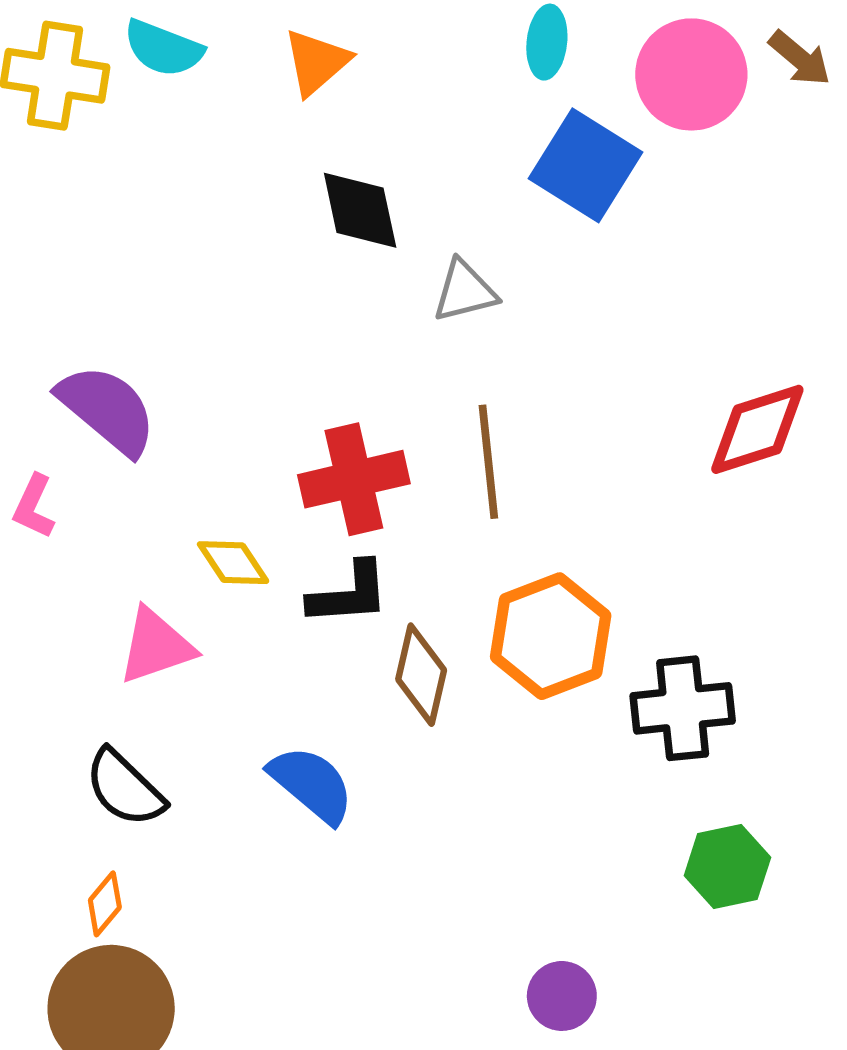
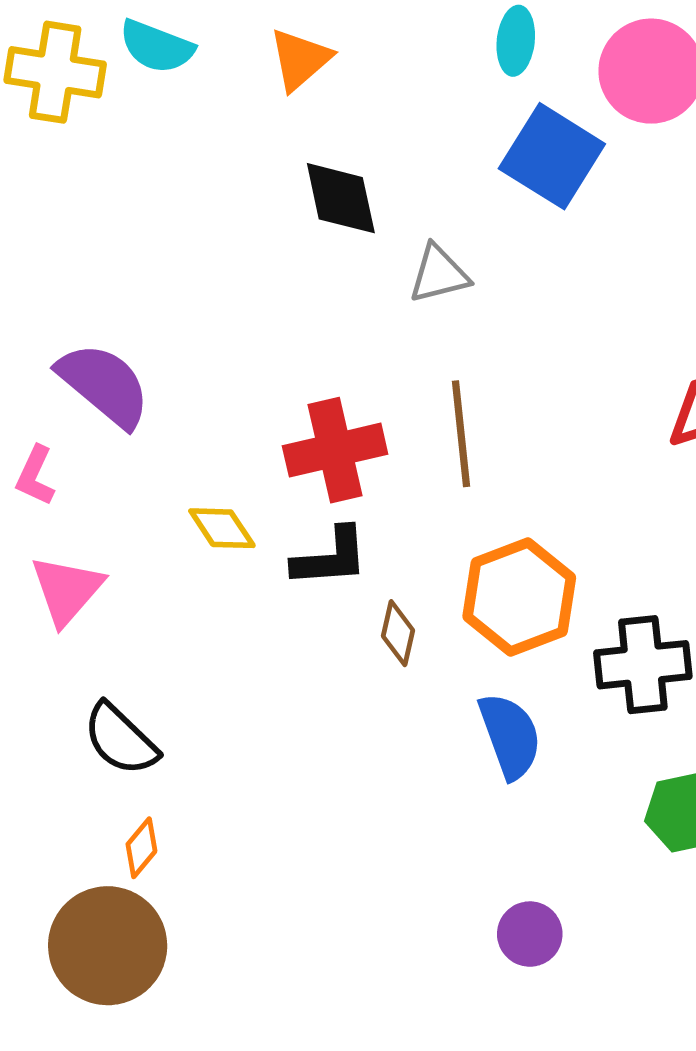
pink triangle: (156, 646) -> (67, 590), moved, turned -30
brown diamond: (421, 675) -> (398, 633), size x0.7
blue semicircle: (312, 784) -> (510, 736), moved, turned 30
orange diamond: (105, 904) -> (141, 848), moved

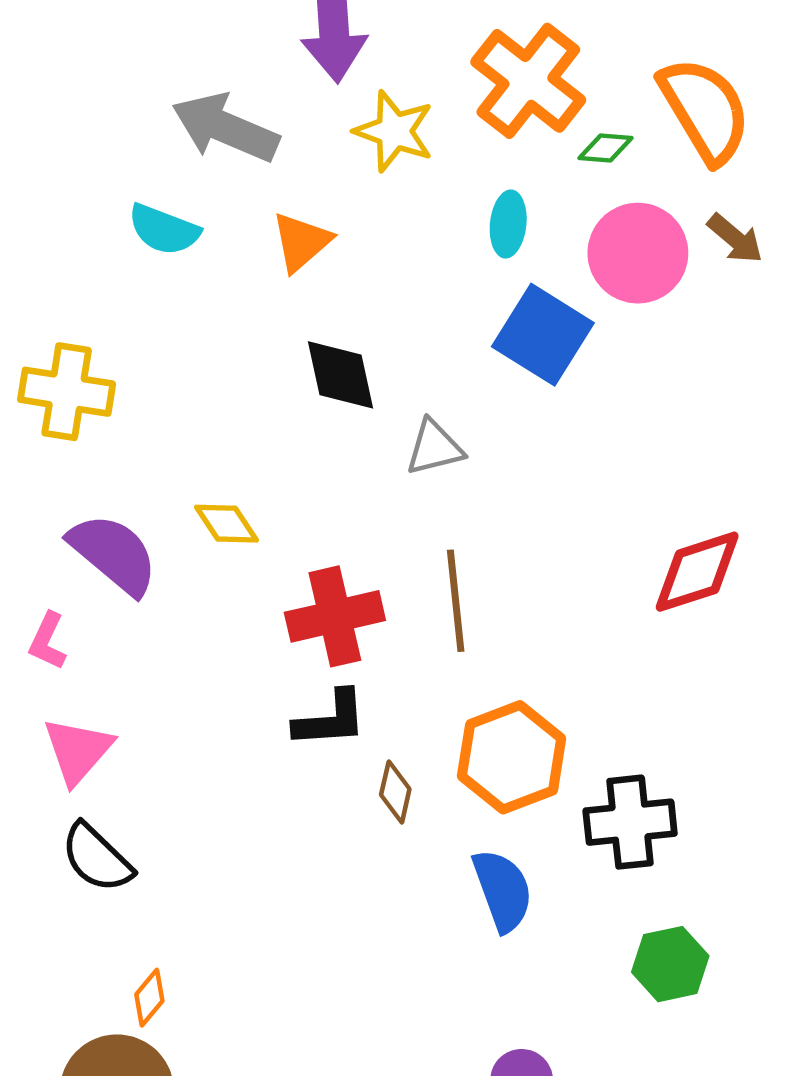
yellow cross: (55, 72) -> (67, 392), moved
yellow diamond: (222, 528) -> (226, 524), moved
black semicircle: (120, 739) -> (97, 858), moved

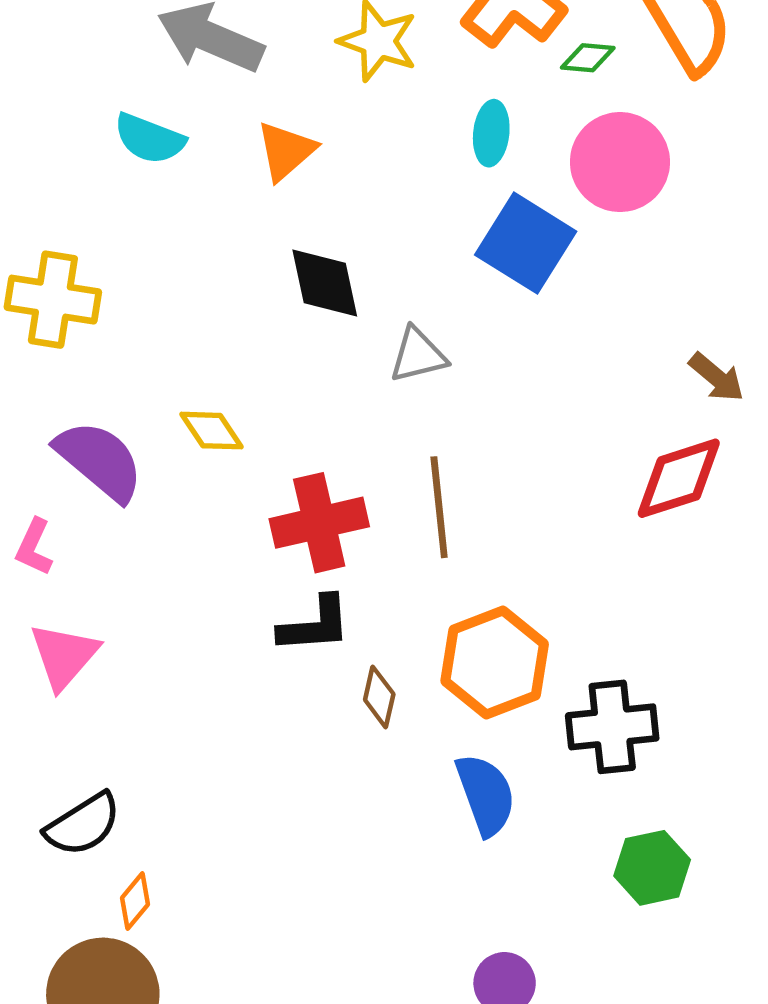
brown arrow: (735, 239) -> (716, 377), moved
black semicircle: (97, 858) -> (83, 825), moved, turned -76

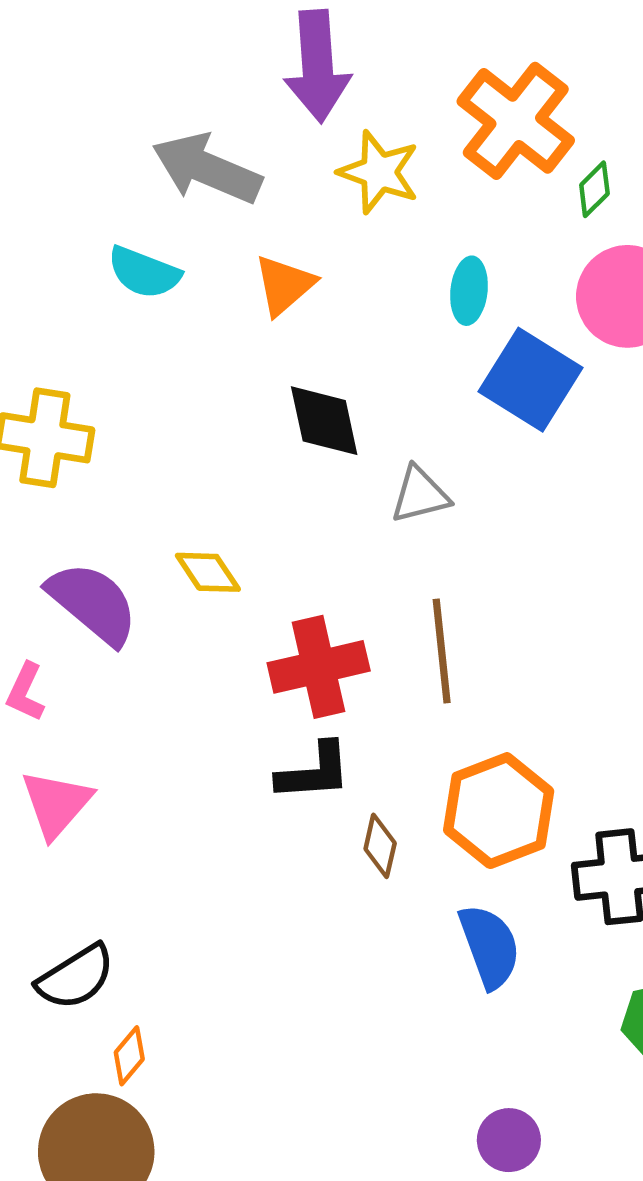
green diamond: (588, 58) -> (594, 189), turned -50
cyan ellipse: (491, 133) -> (469, 291), moved

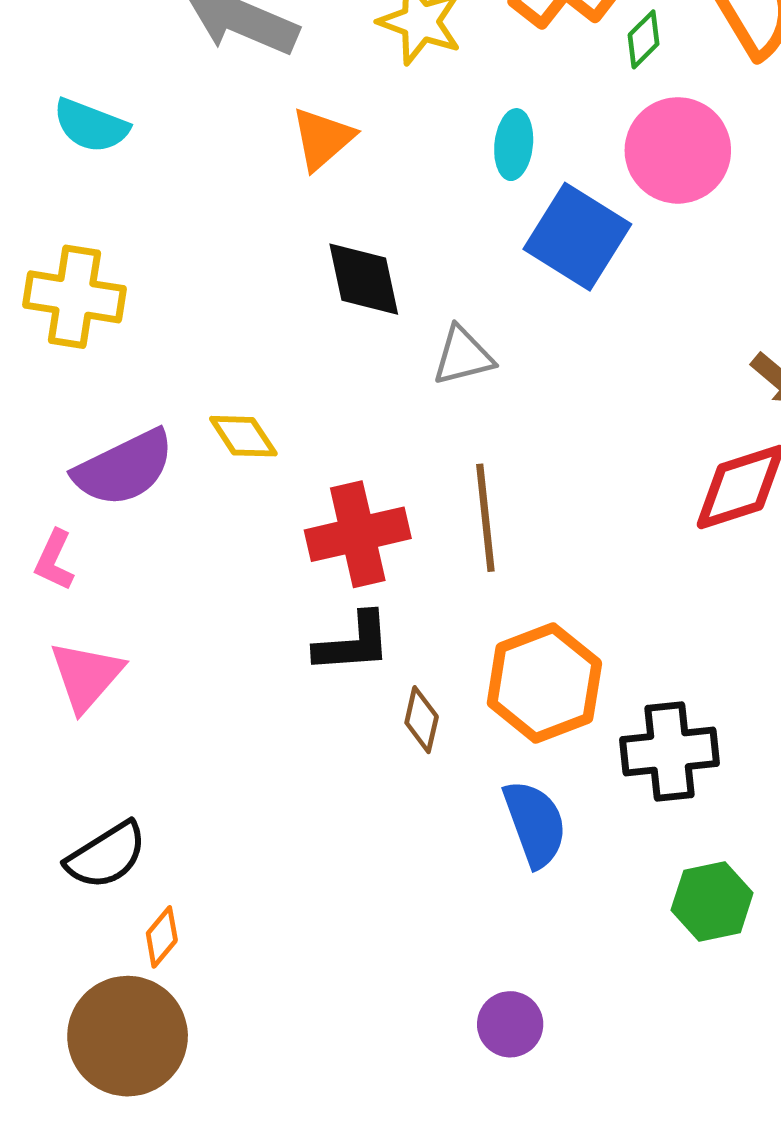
cyan semicircle: (144, 272) -> (91, 126), moved
purple semicircle: (93, 603) -> (124, 468), turned 114
purple circle: (509, 1140) -> (510, 1024), moved

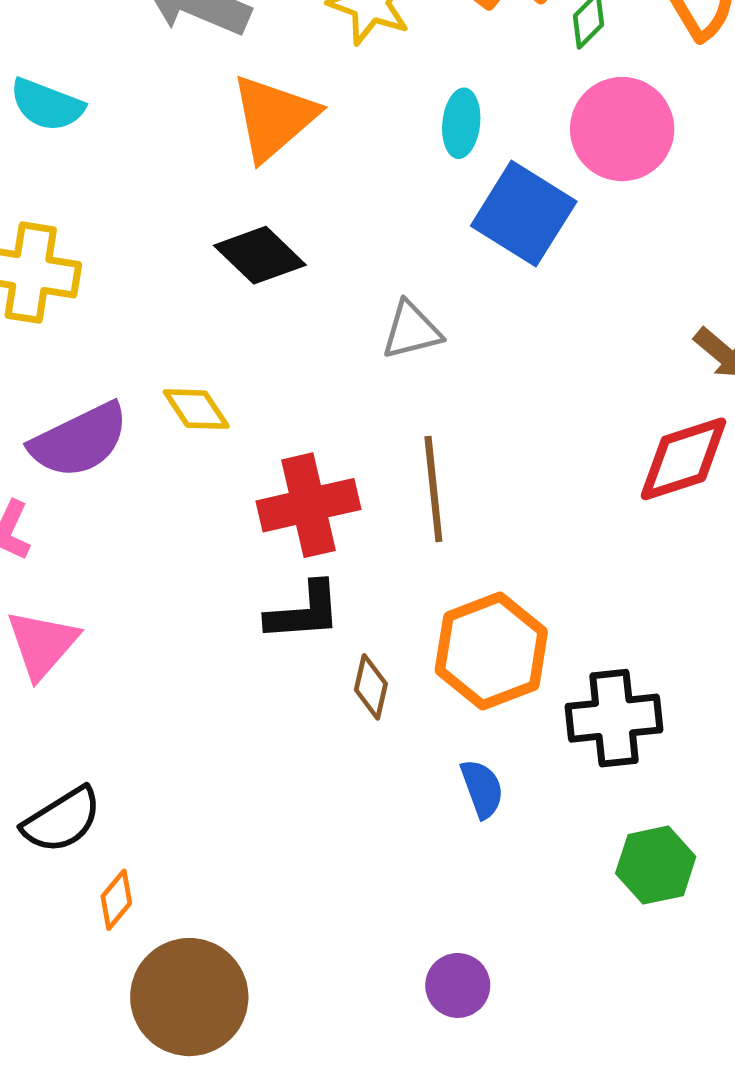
orange triangle: (322, 139) -> (274, 117), size x1.4
black diamond: (364, 279) -> (260, 255), moved, turned -34
blue semicircle: (535, 824) -> (482, 789), size x0.7
brown circle: (128, 1036) -> (189, 997), moved

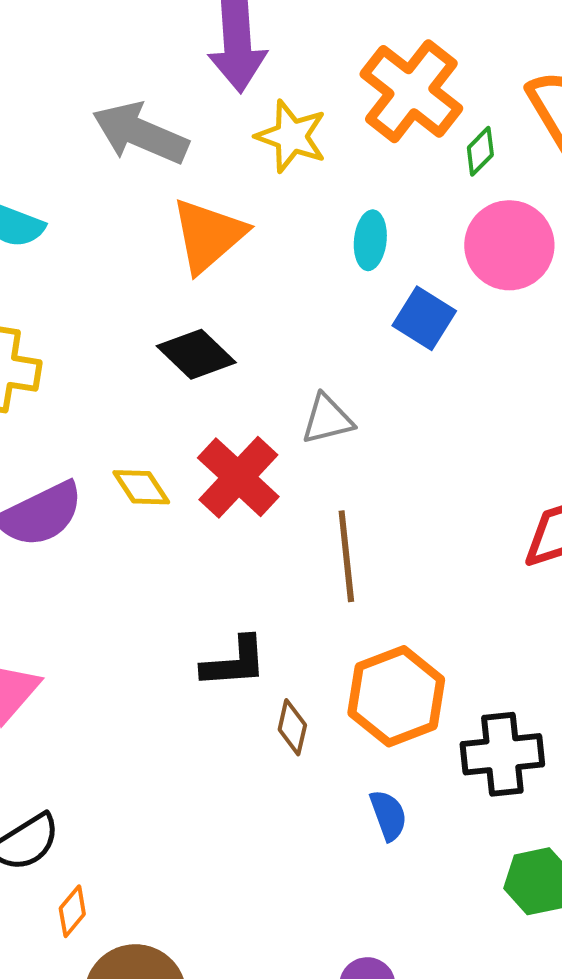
blue square: (524, 214) -> (424, 318), size x0.7
red cross: (308, 505) -> (238, 477), moved, turned -34

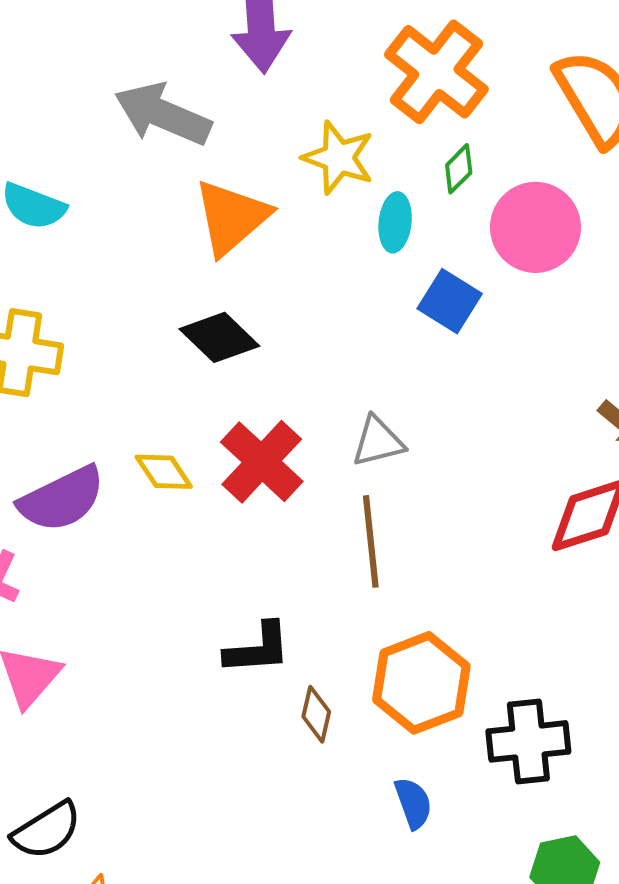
yellow star: (291, 136) -> (339, 158), moved
green diamond: (480, 151) -> (459, 169), moved
gray triangle: (327, 419) -> (378, 441), moved

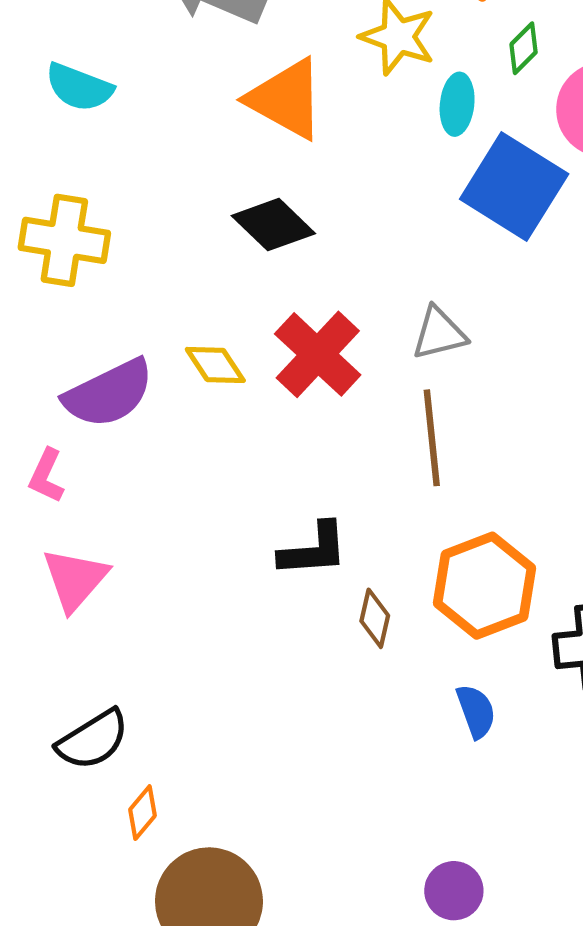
orange triangle: (231, 217) -> (286, 99), turned -50
blue square: (450, 301) -> (514, 187), size x1.6

